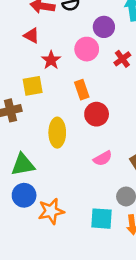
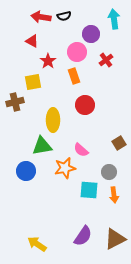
orange rectangle: (82, 90) -> (74, 76), moved
pink semicircle: (103, 158) -> (81, 150), moved, turned 70
green triangle: (23, 165) -> (42, 146), moved
orange star: (51, 211) -> (65, 168), moved

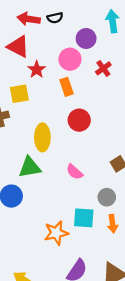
red triangle: (32, 41) -> (18, 47), size x1.5
orange star: (65, 168) -> (56, 233), moved

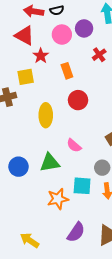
pink circle: (70, 59) -> (62, 35), moved
green triangle: (30, 167) -> (50, 163), moved

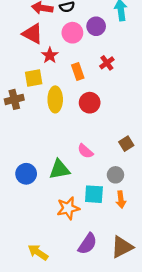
red cross: (99, 55) -> (107, 63), moved
yellow ellipse: (46, 115) -> (55, 99), moved

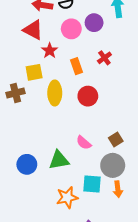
brown square: (126, 144) -> (116, 140), moved
gray circle: (115, 175) -> (113, 165), size x1.5

